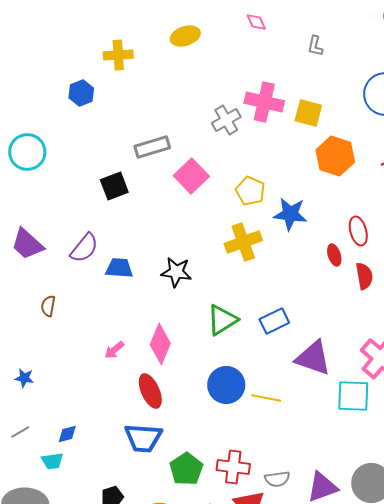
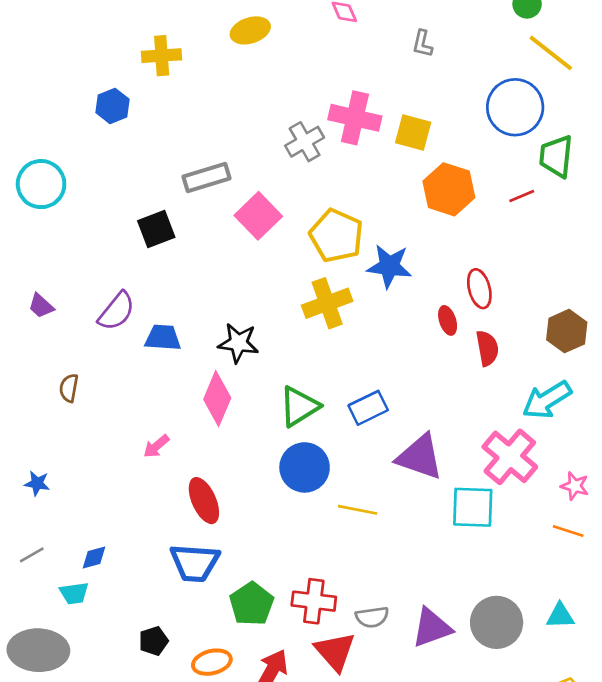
yellow pentagon: (250, 191) -> (336, 236), size x1.4
purple trapezoid: (27, 244) -> (41, 306), size x0.6
pink diamond: (160, 344) -> (217, 399), moved
blue circle: (226, 385) -> (305, 467), moved

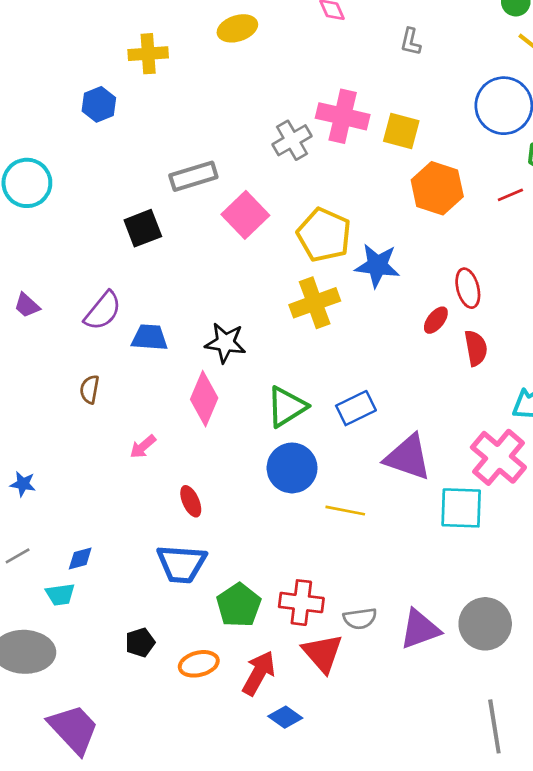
red ellipse: (448, 320) -> (436, 320), turned 56
brown semicircle: (69, 388) -> (90, 389), moved
red ellipse: (204, 501) -> (191, 501), size x0.7

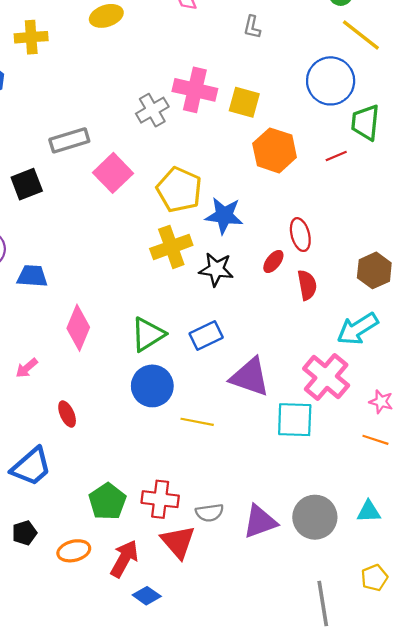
black star: (225, 343) -> (216, 269), moved
blue trapezoid: (181, 564) -> (31, 467), moved, turned -45

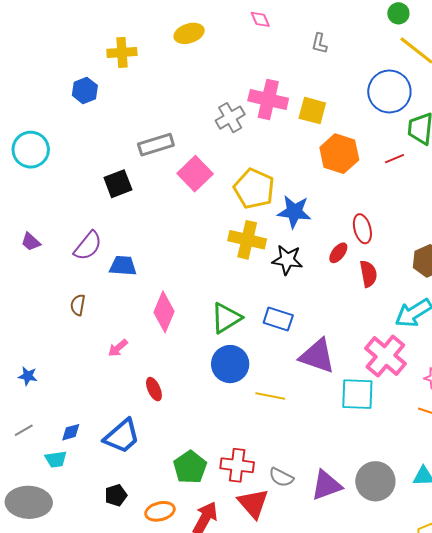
yellow cross: (171, 247) -> (247, 240), turned 33
blue rectangle: (206, 335) -> (278, 319), turned 44
gray semicircle: (209, 513) -> (281, 477), turned 35

